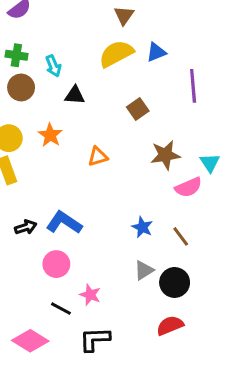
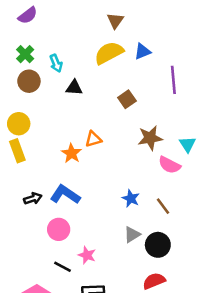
green cross: (16, 55) -> (25, 54), turned 36
orange star: (50, 135) -> (72, 153), moved
pink semicircle: (188, 187) -> (169, 165), turned 50

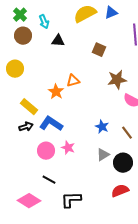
brown square: (127, 99) -> (99, 50), turned -32
yellow rectangle: (17, 151) -> (29, 107), moved, turned -30
pink star: (87, 255) -> (68, 148), moved

